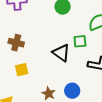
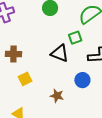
blue circle: (72, 91) -> (82, 80), moved

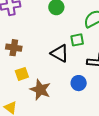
brown star: (57, 96) -> (40, 90), moved, size x1.5

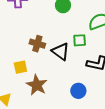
brown cross: (14, 48) -> (37, 44), moved
blue circle: (79, 83) -> (78, 91), moved

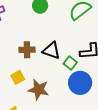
green square: (80, 40) -> (70, 63), moved, turned -32
blue circle: (78, 91) -> (80, 83), size x1.5

